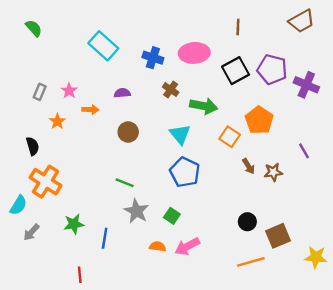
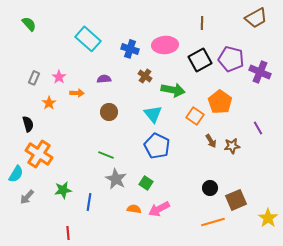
yellow star: (316, 257) -> (268, 218), turned 30

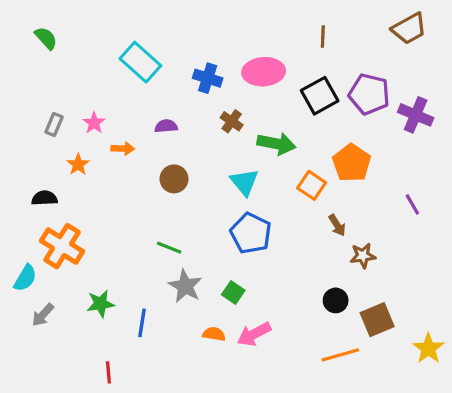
black semicircle: (28, 124) -> (44, 198), turned -77
brown star: (232, 146) -> (363, 256), moved

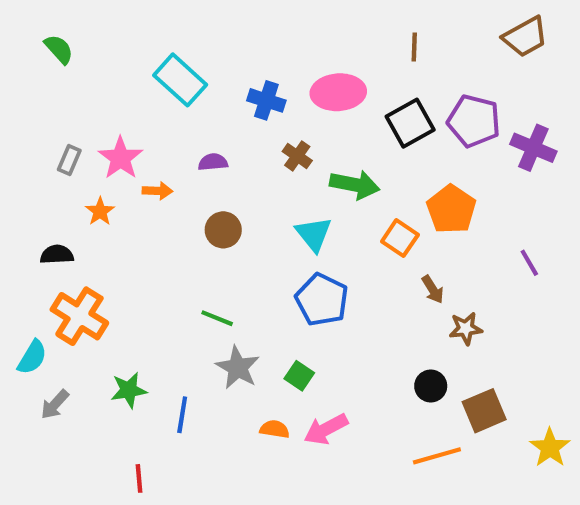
pink star: (94, 123) -> (121, 158), size x1.5

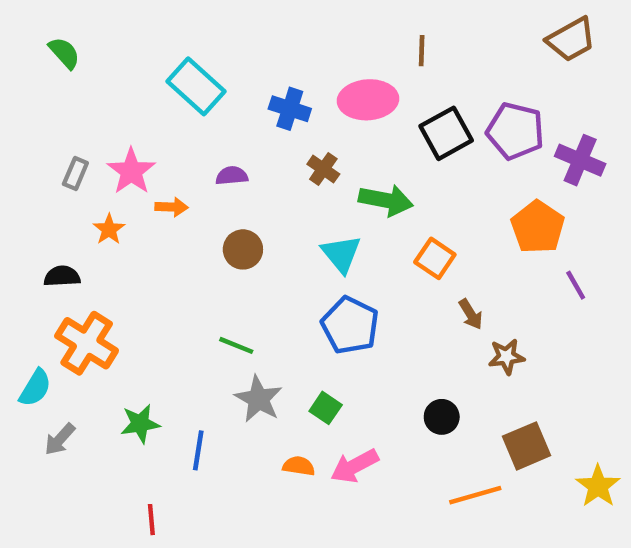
brown line: (414, 47) -> (422, 51), moved
orange pentagon: (451, 209) -> (538, 227), moved
black circle: (431, 386) -> (442, 417), moved

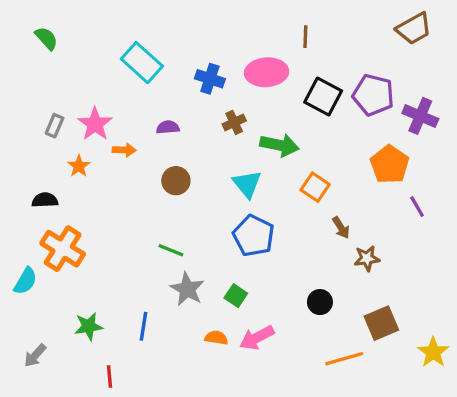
black square: (446, 133) -> (323, 97), turned -33
brown cross: (323, 169) -> (234, 122), turned 30
green star: (140, 424) -> (89, 326), moved
gray arrow: (60, 439) -> (35, 355), moved

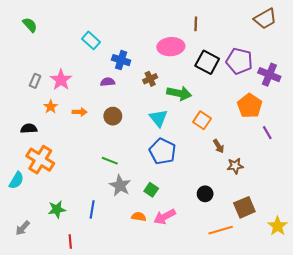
cyan rectangle: (142, 63) -> (91, 40), size x0.7
blue cross: (210, 79) -> (121, 60), moved
orange arrow: (124, 150) -> (80, 112), moved

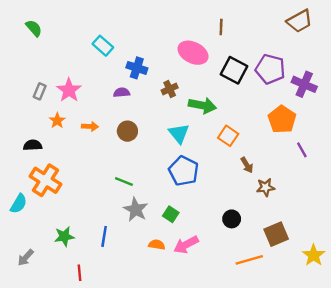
pink ellipse: (171, 47) -> (193, 53), turned 30

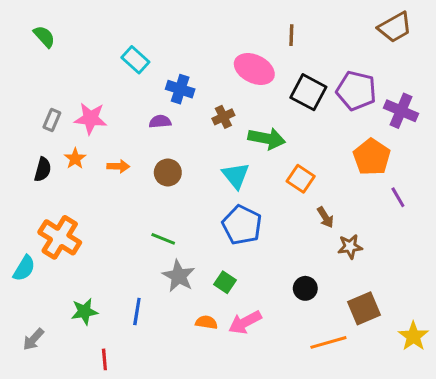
pink star: (69, 90) -> (91, 118), turned -30
black semicircle: (33, 145) -> (43, 169), moved, turned 108

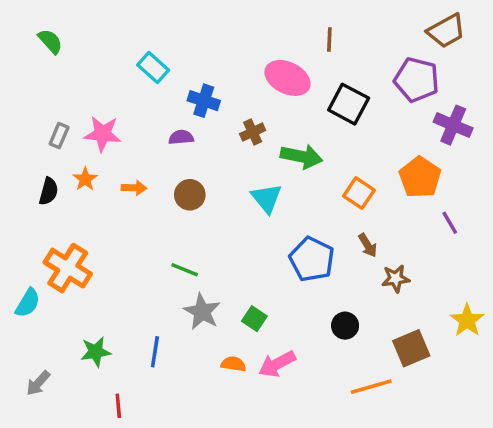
purple pentagon: (356, 91) -> (417, 80), moved
orange square: (301, 179) -> (359, 193), moved
blue pentagon: (242, 225) -> (312, 259), moved
yellow star: (413, 336) -> (467, 320), moved

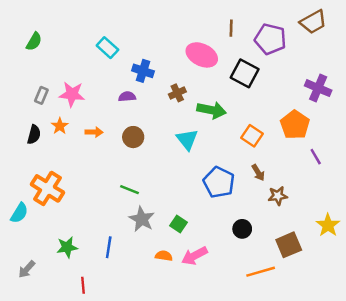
green semicircle: (50, 41) -> (34, 41), moved, turned 72
purple pentagon: (417, 80) -> (270, 39), moved

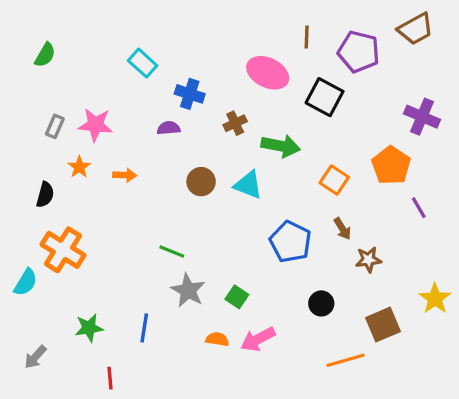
black semicircle: (34, 135) -> (45, 195), moved
brown circle: (133, 137) -> (201, 182), moved
cyan triangle: (187, 139) -> (248, 185), turned -30

